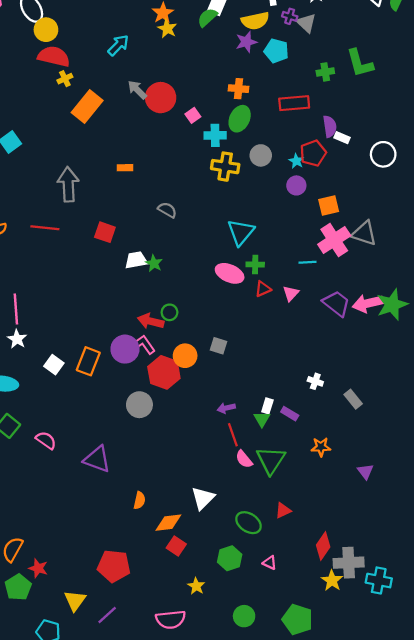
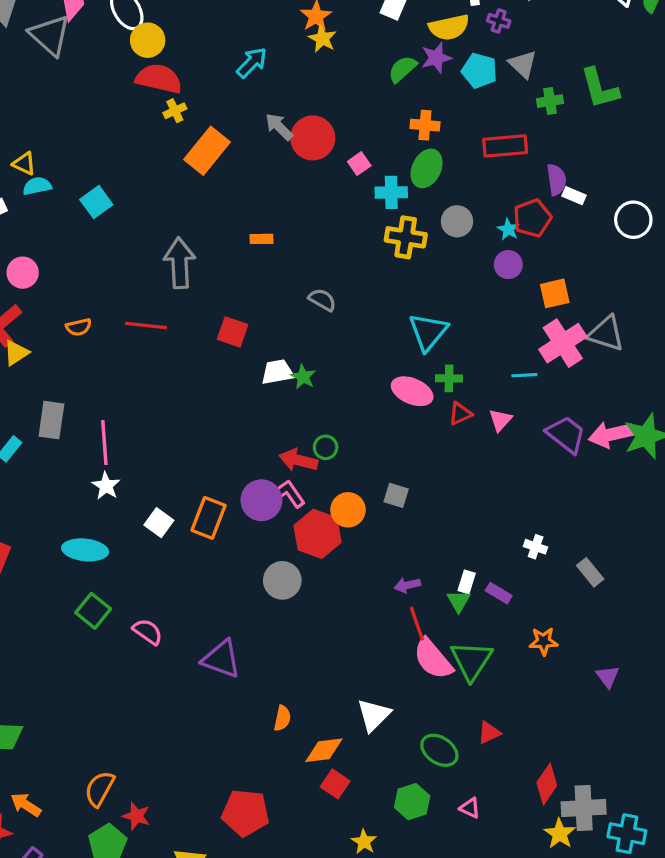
green semicircle: (207, 17) -> (403, 69), moved
gray triangle: (306, 23) -> (523, 64), moved
pink semicircle: (244, 459) -> (433, 659), size x1.6

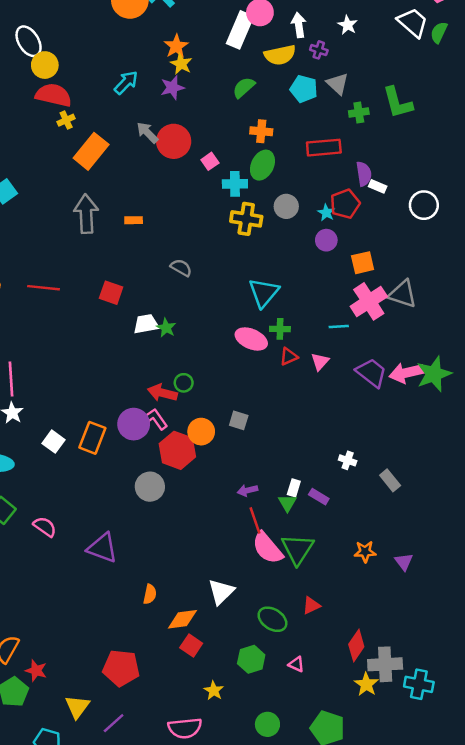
purple star: (436, 58) -> (172, 88), moved
gray arrow: (180, 263) -> (86, 214), moved
orange star: (544, 641) -> (365, 552), moved

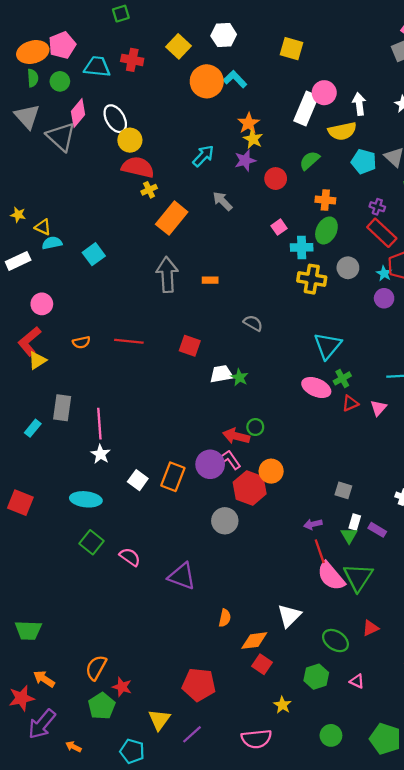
purple cross: (319, 50) -> (377, 207), moved
red circle: (174, 141) -> (276, 179), moved, size x0.7
red rectangle: (324, 148) -> (382, 233), moved, turned 48
green cross: (280, 329) -> (342, 378), turned -30
gray square: (239, 420) -> (343, 490), moved

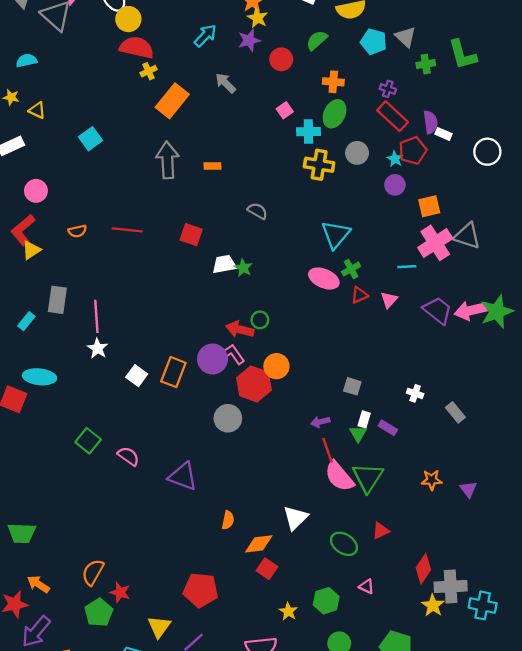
cyan semicircle: (52, 243) -> (26, 60), moved
cyan ellipse: (86, 499) -> (40, 377), moved
green hexagon: (316, 677) -> (326, 601), moved

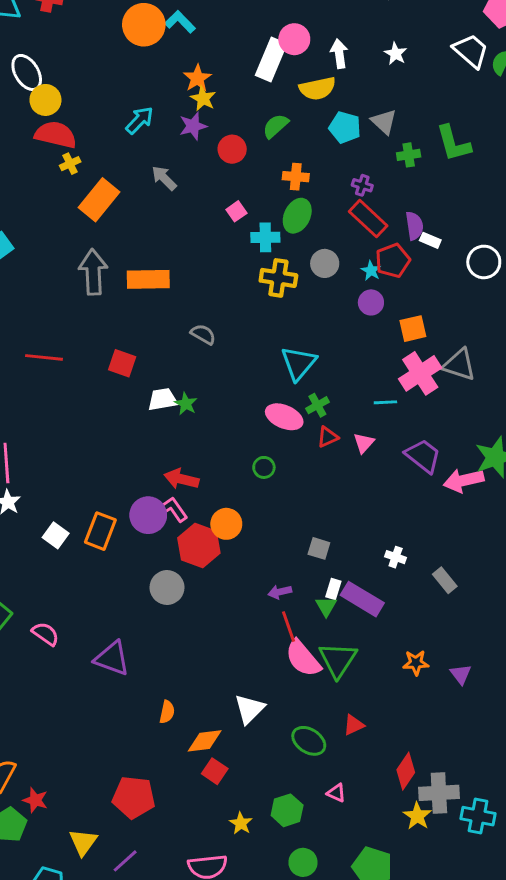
orange rectangle: (212, 166) -> (148, 279), size x2.0
pink arrow: (471, 310) -> (464, 480), moved
green circle: (260, 320) -> (264, 467), moved
purple rectangle: (388, 428) -> (362, 599), size x1.8

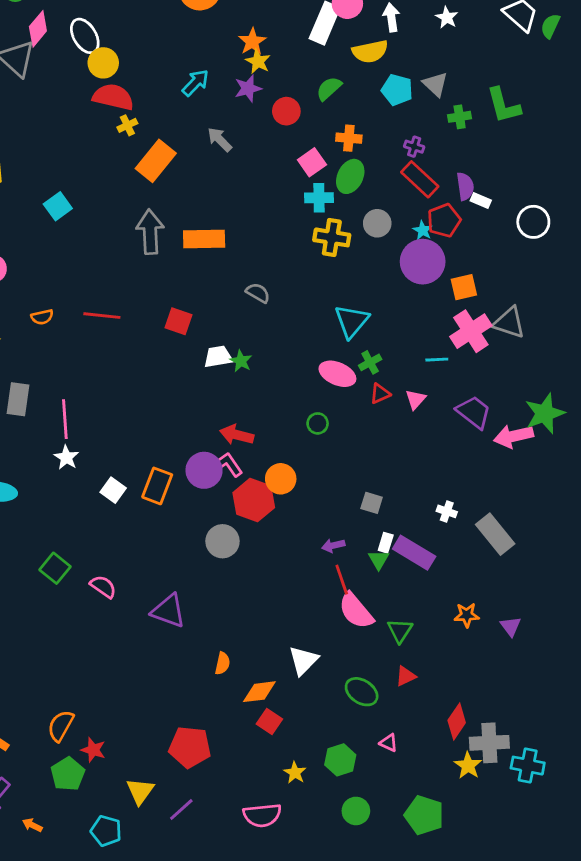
pink square: (236, 211) -> (312, 162), moved, size x1.4
purple circle: (371, 302) -> (423, 262), size x1.8
gray rectangle: (445, 580) -> (495, 534), size x1.6
green triangle: (338, 660) -> (400, 631), moved, size x0.7

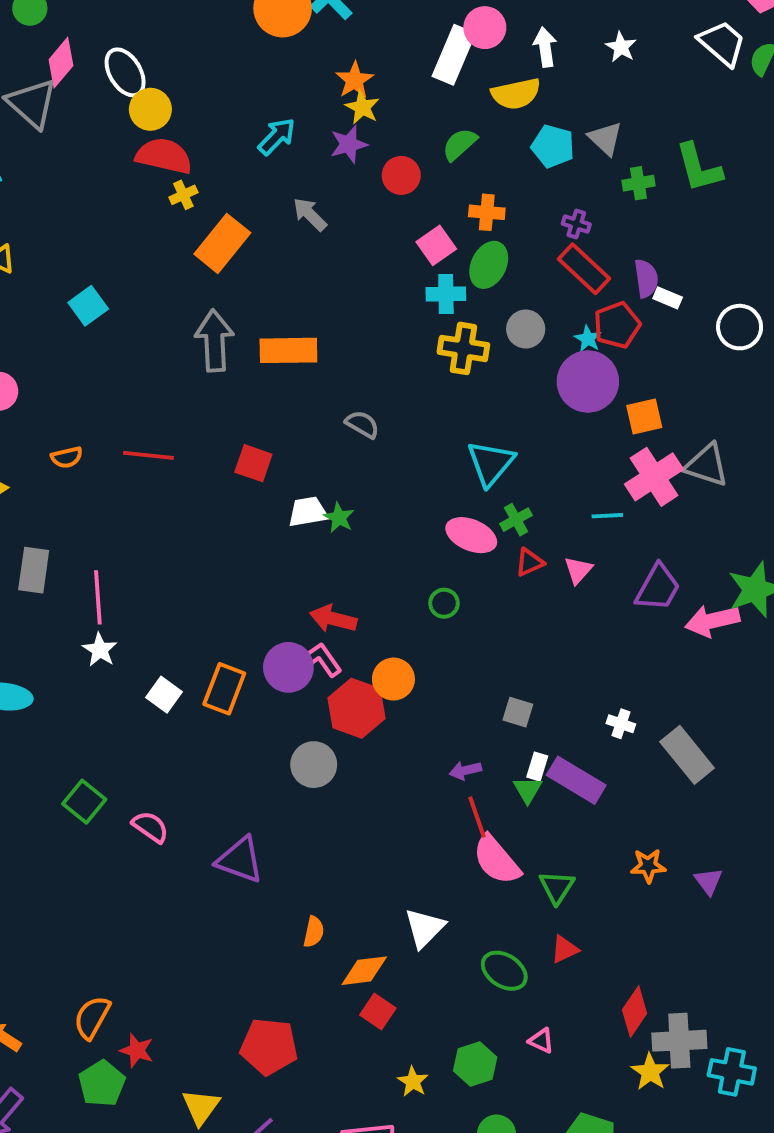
purple trapezoid: (474, 412) -> (658, 588), turned 81

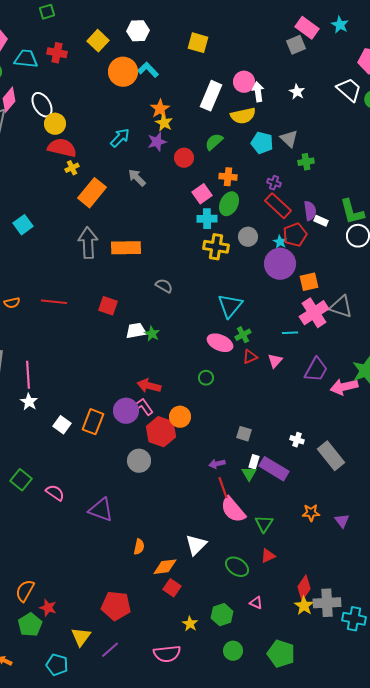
pink circle: (485, 28) -> (244, 82), moved
green L-shape: (699, 168) -> (352, 212), moved
yellow star: (650, 1072) -> (304, 606), moved

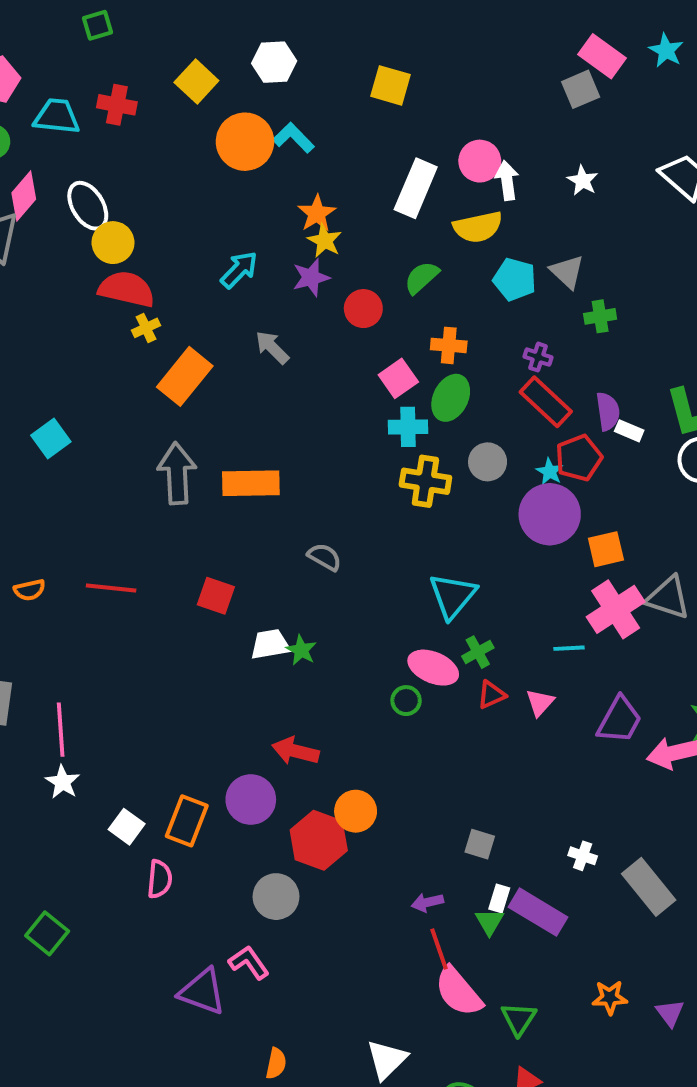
green circle: (206, 378) -> (406, 701), moved
pink L-shape: (143, 407) -> (249, 963), moved
pink semicircle: (55, 493) -> (160, 879), moved, turned 60

